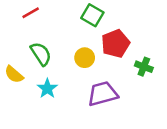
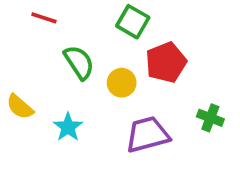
red line: (31, 13) -> (44, 18), turned 48
green semicircle: (41, 54) -> (79, 62), moved
green cross: (144, 67) -> (210, 118), moved

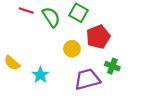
green semicircle: (79, 62) -> (51, 17), moved
green cross: (210, 118) -> (112, 66), moved

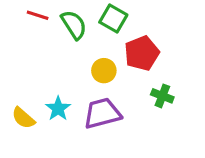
yellow semicircle: (12, 63) -> (23, 118), moved
purple trapezoid: (87, 79) -> (102, 113), moved

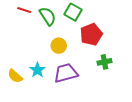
yellow circle: (104, 71) -> (59, 46), moved
green cross: (162, 96) -> (104, 62), turned -32

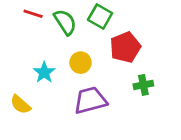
cyan star: (37, 70) -> (44, 72), moved

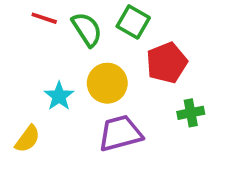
yellow circle: (81, 63) -> (107, 83), size x1.4
yellow semicircle: (20, 105) -> (28, 139), turned -95

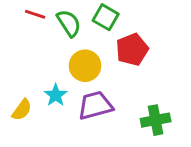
cyan star: (59, 96) -> (56, 95), moved
green cross: (191, 113) -> (156, 120), moved, size x1.4

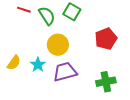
red pentagon: (132, 50) -> (106, 39), moved
yellow semicircle: (22, 110) -> (14, 63), moved

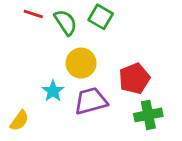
red pentagon: (106, 39) -> (134, 78), moved
yellow semicircle: (14, 63) -> (19, 121), moved

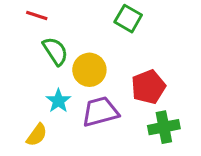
green square: (101, 17) -> (128, 19), moved
green semicircle: (66, 22) -> (55, 51), moved
yellow semicircle: (19, 121) -> (37, 135), moved

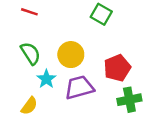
green semicircle: (55, 51) -> (31, 53), moved

